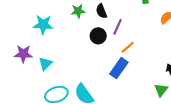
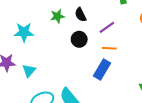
purple line: (118, 27) -> (107, 27), moved, turned 35
orange line: (128, 47) -> (109, 48), turned 48

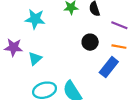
purple line: (107, 27) -> (119, 25), turned 49
black circle: (79, 39) -> (90, 42), moved

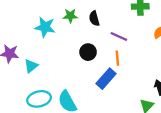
cyan star: (35, 19) -> (45, 27), moved
orange line: (119, 47) -> (117, 58), turned 72

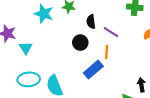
black semicircle: (94, 18) -> (91, 22), moved
cyan triangle: (31, 66) -> (26, 48), turned -32

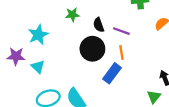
cyan star: (44, 14) -> (38, 35), moved, turned -30
black circle: (80, 43) -> (92, 49), size x1.5

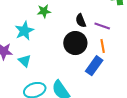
green star: (72, 15) -> (44, 11), moved

